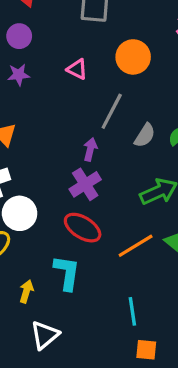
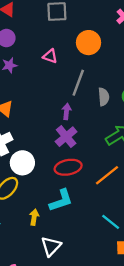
gray semicircle: (145, 135) -> (104, 97), turned -30
red ellipse: (83, 228) -> (68, 167), turned -35
cyan L-shape: (67, 273) -> (61, 200), turned 70
cyan line: (132, 311) -> (111, 222), turned -36

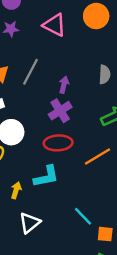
pink triangle: (50, 56) -> (54, 25), size x1.5
gray line: (78, 83) -> (30, 72), moved
cyan line: (111, 222) -> (83, 216), moved

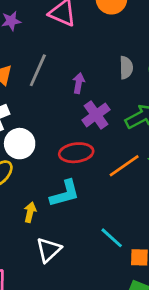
purple cross: (60, 111) -> (96, 115), moved

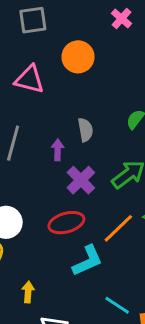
gray semicircle: (126, 68) -> (85, 130), moved
cyan L-shape: (65, 194) -> (88, 261), moved

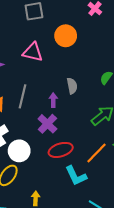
purple cross: (81, 180) -> (47, 124), moved
cyan L-shape: (88, 261) -> (76, 176), turned 90

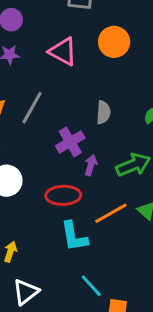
purple arrow: (53, 100) -> (91, 165), moved
purple cross: (47, 124) -> (70, 142), moved

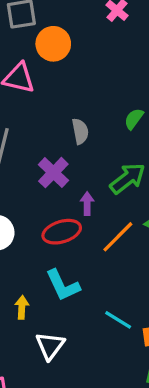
orange circle: (114, 42) -> (53, 44), moved
purple arrow: (91, 165) -> (87, 204), moved
cyan L-shape: (74, 236) -> (63, 285), moved

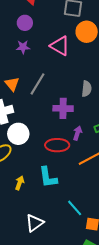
purple cross: (53, 173) -> (63, 108), turned 30
white triangle: (50, 346) -> (35, 223), moved

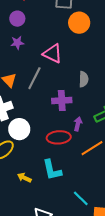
pink triangle: (60, 46) -> (53, 54), moved
yellow arrow: (20, 183) -> (24, 178), turned -80

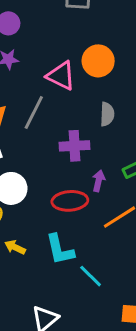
orange circle: (79, 23) -> (98, 61), moved
yellow arrow: (24, 178) -> (15, 247), moved
cyan line: (81, 198) -> (91, 276), moved

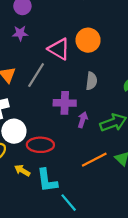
purple arrow: (99, 181) -> (83, 120), moved
red ellipse: (70, 201) -> (40, 145), moved
yellow arrow: (15, 247) -> (22, 171), moved

